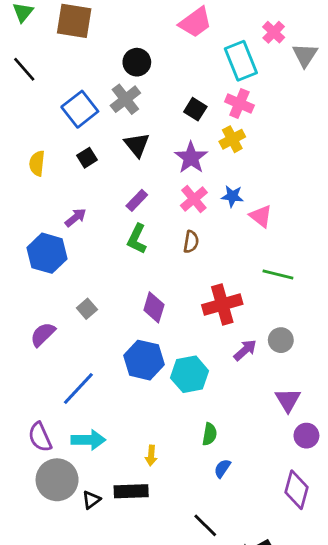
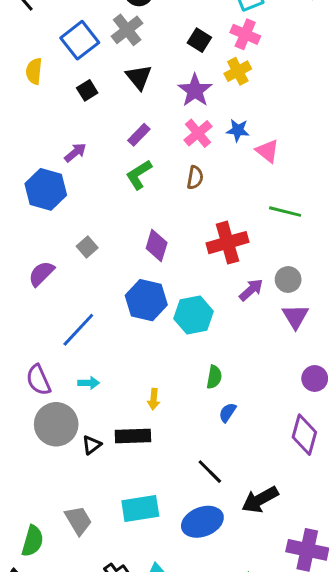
yellow semicircle: (37, 163) -> (34, 71), moved
green L-shape: (137, 239) -> (139, 175), turned 32
purple triangle: (288, 400) -> (295, 316), moved
cyan arrow: (88, 440) -> (89, 383), size x0.6

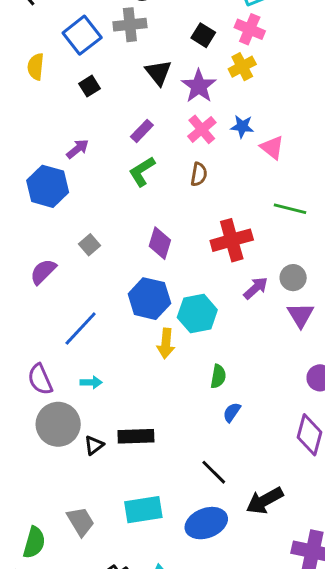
gray cross: (127, 30) -> (130, 25), turned 32
black triangle: (139, 77) -> (158, 73), moved
yellow arrow: (154, 399) -> (166, 343), moved, size x1.4

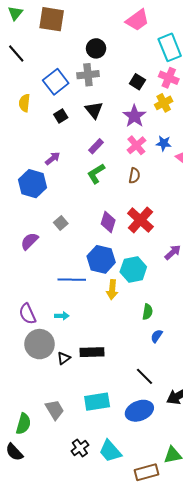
black triangle: (158, 73) -> (94, 110), moved
red cross: (232, 240) -> (140, 220), moved, turned -32
blue line: (81, 328) -> (72, 280), moved, turned 48

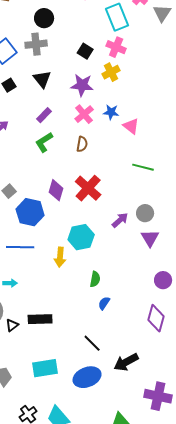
purple star: (134, 116) -> (82, 85), turned -30
blue hexagon: (101, 259) -> (30, 212), moved

